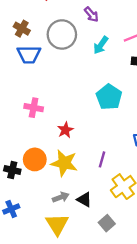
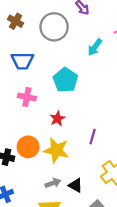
cyan arrow: (101, 45) -> (95, 47), moved
blue trapezoid: (29, 55) -> (22, 61), moved
cyan pentagon: (109, 97) -> (65, 80), moved
purple line: (102, 159) -> (93, 137), moved

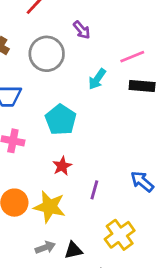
red star: (57, 119) -> (62, 166), moved
black triangle: (76, 185) -> (73, 250), turned -42

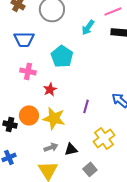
red star: (62, 166) -> (50, 89), moved

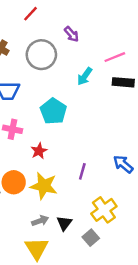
black triangle: (71, 149) -> (64, 223), turned -40
gray square: (90, 169) -> (91, 238), moved

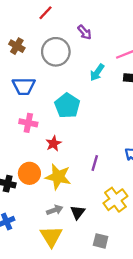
gray square: (91, 238) -> (101, 241), moved, turned -35

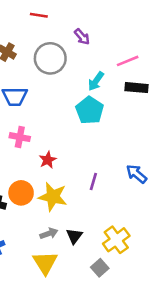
red line: (46, 13) -> (39, 15), turned 56
cyan pentagon: (67, 106) -> (90, 110), moved
yellow cross: (115, 200) -> (116, 240), moved
gray square: (101, 241) -> (100, 268), turned 35

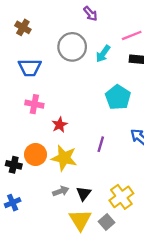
gray circle: (50, 58) -> (72, 47), moved
cyan pentagon: (90, 110) -> (118, 97), moved
yellow triangle: (45, 263) -> (80, 220), moved

